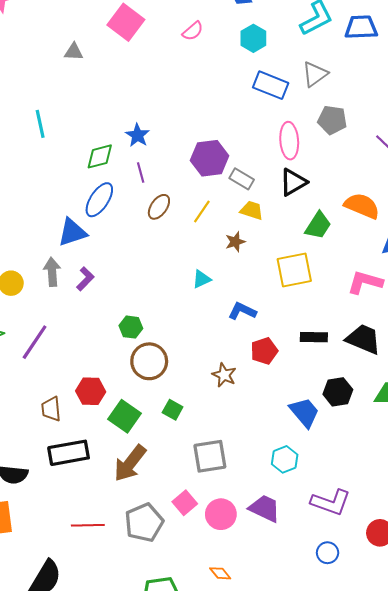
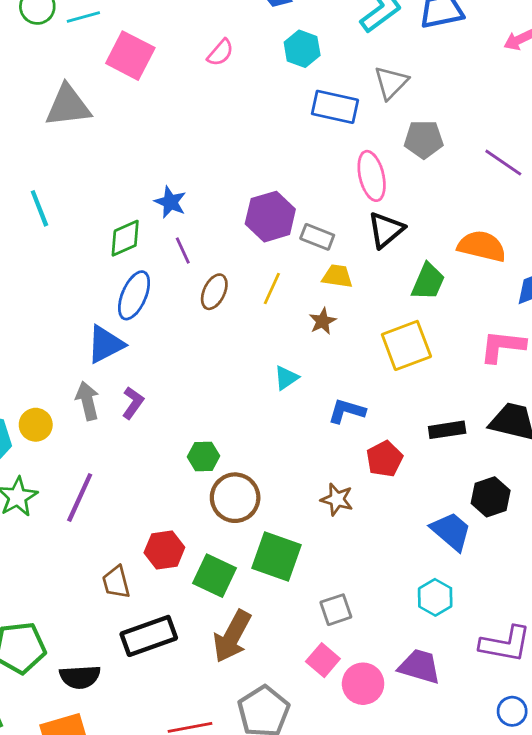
gray triangle: (74, 52) -> (68, 106), size x1.8
green square: (173, 410) -> (277, 557), size x1.8
gray square: (210, 456) -> (336, 610), size x0.7
pink square: (185, 503) -> (323, 660), moved

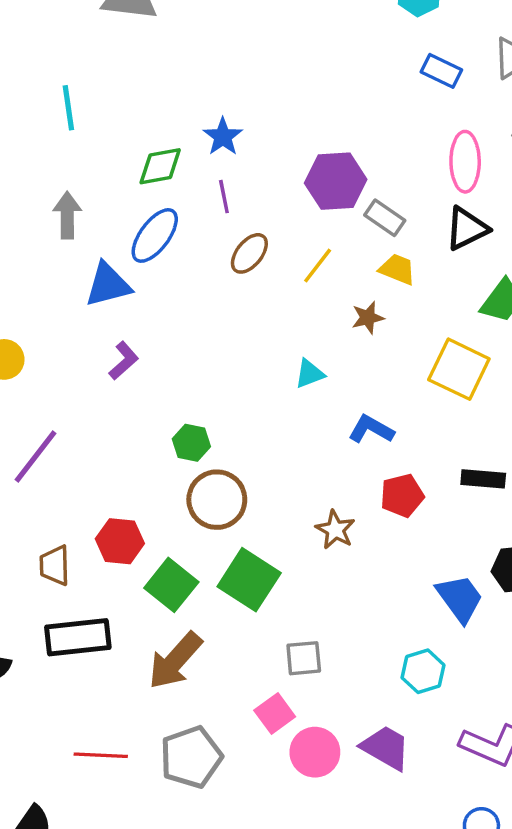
blue rectangle: (335, 107) -> (441, 71), size x0.7
yellow square: (406, 345) -> (459, 369), turned 33
gray arrow: (87, 401) -> (67, 215), moved

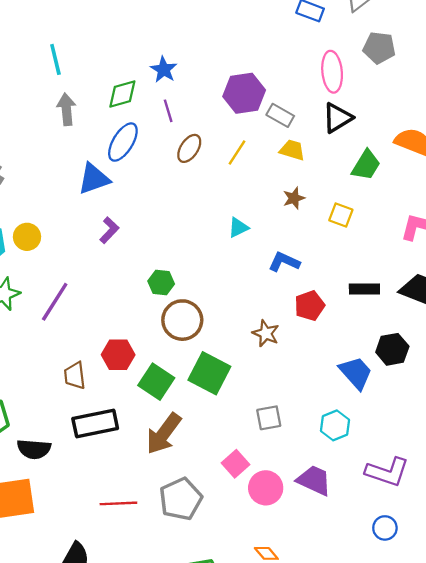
gray arrow: (67, 215) -> (66, 109), moved
brown star: (368, 318) -> (294, 198), moved
yellow square: (459, 369) -> (341, 215), size x0.6
gray square: (304, 658) -> (269, 418), moved

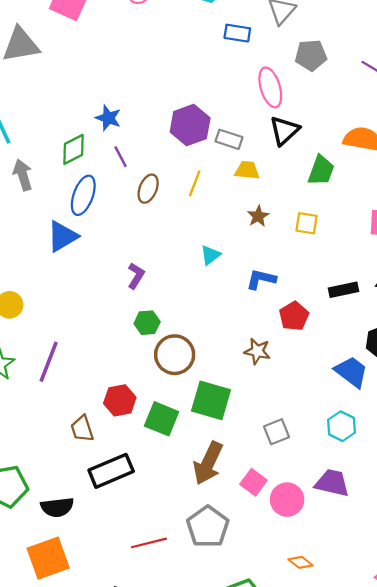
purple L-shape: (109, 230) -> (136, 276), moved
brown arrow: (164, 434) -> (208, 463), moved

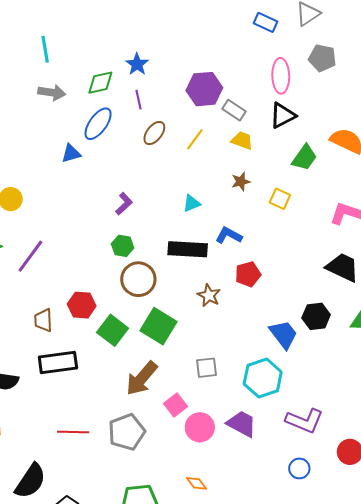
gray arrow: (23, 175) -> (52, 92), turned 100
blue triangle: (62, 236) -> (71, 153), size x0.7
black rectangle: (343, 290) -> (188, 249), moved, size x1.5
cyan hexagon: (342, 426) -> (263, 378), size x1.5

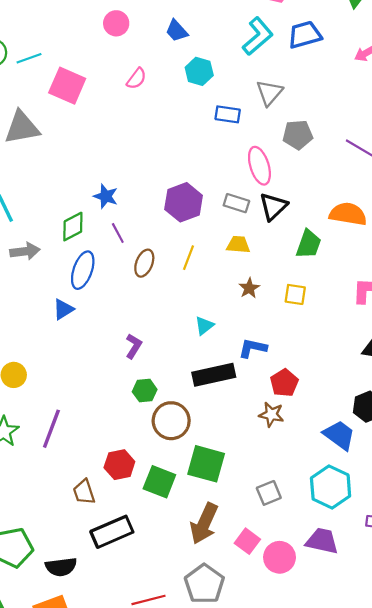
gray rectangle: (234, 110) -> (236, 203), moved
brown star: (209, 295) -> (271, 415), moved

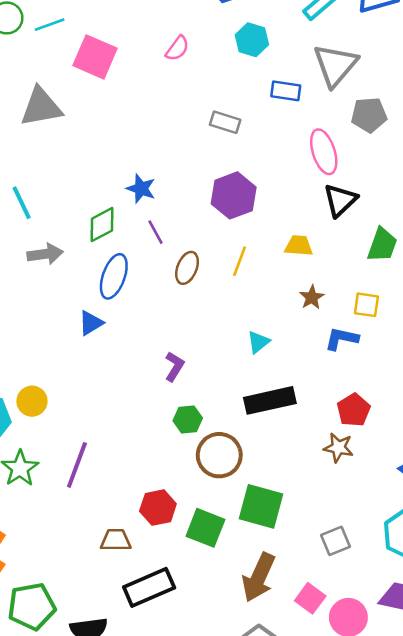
gray triangle: (269, 93) -> (335, 65), size x1.4
gray rectangle: (236, 203) -> (225, 122), moved
blue L-shape: (253, 348) -> (342, 339), moved
brown trapezoid: (84, 492) -> (116, 540), turned 108

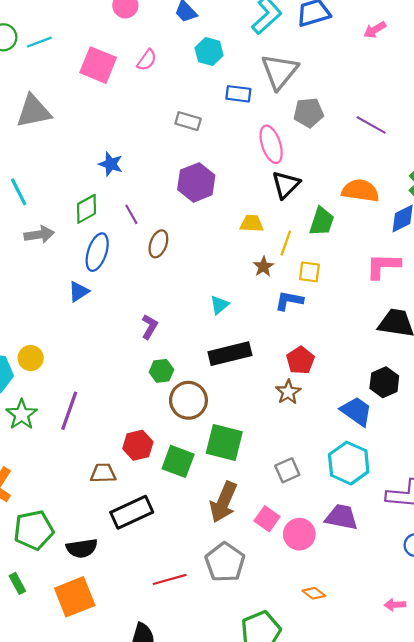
pink square: (95, 57) -> (98, 65), moved
blue star: (141, 189) -> (111, 164), moved
yellow line: (240, 261) -> (286, 243), moved
brown star: (338, 448) -> (288, 392), turned 30

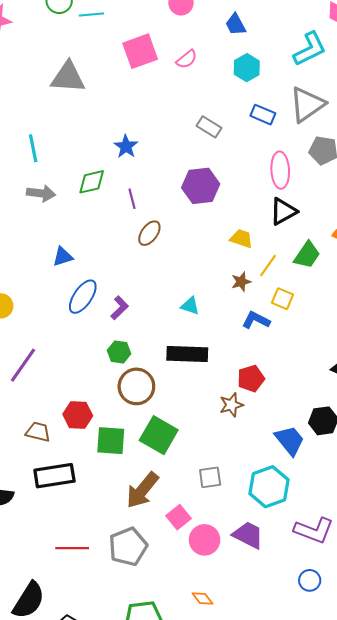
pink square: (98, 65) -> (140, 51), turned 32
blue ellipse: (97, 252) -> (83, 297), moved
cyan triangle: (219, 305) -> (190, 306), turned 42
green square: (178, 461) -> (111, 441), turned -32

